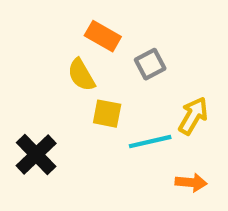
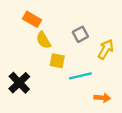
orange rectangle: (103, 36) -> (32, 19), moved
yellow arrow: (193, 116) -> (106, 49), moved

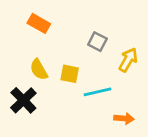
gray square: (80, 34) -> (97, 42), turned -35
yellow semicircle: (43, 40) -> (39, 70), moved

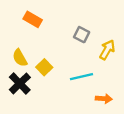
yellow semicircle: (39, 70) -> (20, 58), moved
yellow square: (70, 74) -> (44, 67), moved, turned 35

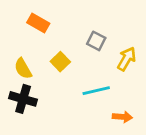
yellow square: (44, 67) -> (60, 62), moved
black cross: (20, 84) -> (23, 99), turned -30

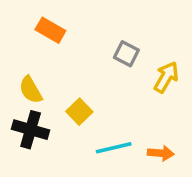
yellow square: (60, 62) -> (79, 112), moved
cyan line: (96, 91) -> (114, 148), moved

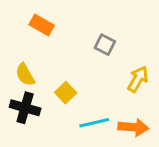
yellow arrow: (166, 77) -> (138, 79), moved
orange arrow: (161, 153) -> (133, 127), size x1.4

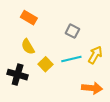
yellow semicircle: (25, 75) -> (28, 47), moved
cyan line: (94, 123) -> (71, 59), moved

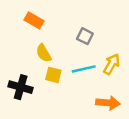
yellow semicircle: (28, 47) -> (44, 53), moved
yellow square: (45, 64) -> (53, 75), turned -32

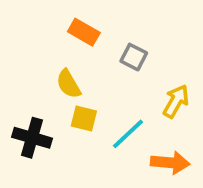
orange rectangle: (34, 20) -> (84, 32), moved
cyan line: (84, 69) -> (128, 134), moved, turned -30

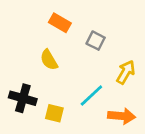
yellow square: (84, 118) -> (54, 113), moved

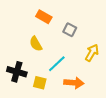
cyan line: (91, 95) -> (57, 64), moved
orange arrow: (122, 116) -> (74, 83), moved

